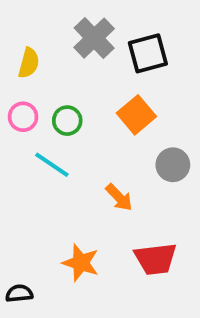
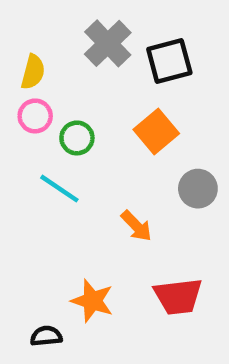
pink circle: (23, 117) -> (35, 116), moved
black semicircle: (19, 293) -> (46, 336), moved

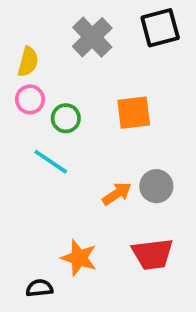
black square: (169, 61) -> (160, 28), moved
orange square: (156, 131) -> (134, 113), turned 33
gray circle: (198, 189) -> (156, 186), moved
orange arrow: (136, 226) -> (117, 194), turned -80

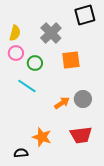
gray cross: (92, 37) -> (51, 33), moved

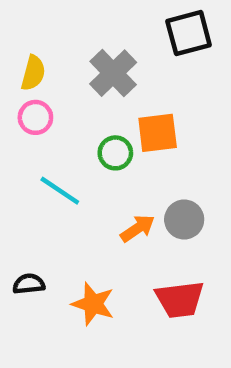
green circle: (35, 63) -> (115, 153), moved
black semicircle: (21, 153) -> (29, 284), moved

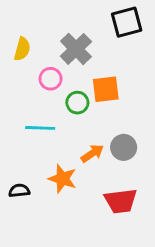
pink circle: (35, 117) -> (51, 79), moved
cyan line: (60, 191) -> (40, 128), turned -32
orange star: (93, 304) -> (62, 179), moved

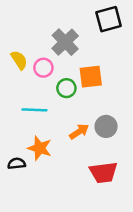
yellow semicircle: (22, 49) -> (19, 60), moved, turned -48
orange star: (62, 179) -> (40, 148), moved

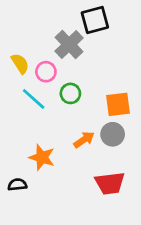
black square: (109, 19) -> (95, 20), moved
orange square: (91, 77) -> (118, 104), moved
cyan line: (34, 110) -> (34, 99), moved, turned 40
black semicircle: (17, 163) -> (17, 185), moved

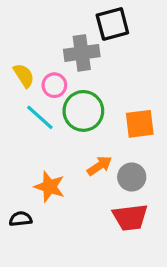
gray cross: (69, 44) -> (82, 53), turned 36
green circle: (70, 93) -> (83, 111), size x1.6
gray circle: (113, 134) -> (132, 177), moved

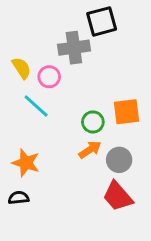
green circle: (83, 111) -> (93, 122), moved, size x0.6
orange star: (50, 187) -> (26, 163), moved
red trapezoid: (130, 217) -> (118, 196), turned 56

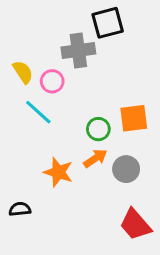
orange star: (26, 163) -> (58, 172), moved
red trapezoid: (118, 196) -> (135, 225), moved

